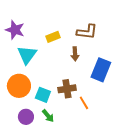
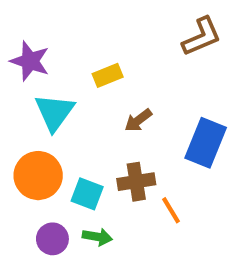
brown L-shape: (87, 32) -> (202, 37), moved, turned -30
brown arrow: (75, 54) -> (138, 120), moved, turned 56
green arrow: (48, 116) -> (97, 237), turned -40

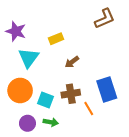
blue rectangle: (206, 143) -> (107, 89), moved, turned -40

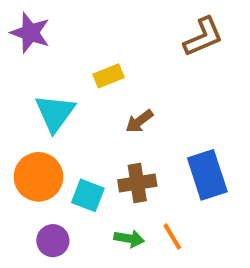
purple star: (16, 31) -> (30, 33), moved
orange line: (89, 108) -> (172, 237), moved
green arrow: (51, 122) -> (129, 239), moved

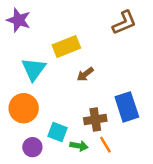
yellow rectangle: (108, 76) -> (66, 47), size x1.5
brown cross: (137, 183) -> (95, 120), moved
cyan square: (88, 195) -> (58, 132), moved

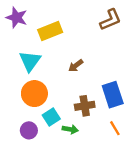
yellow rectangle: (66, 47) -> (50, 31), moved
orange circle: (24, 108) -> (34, 94), moved
cyan square: (58, 132) -> (51, 117), turned 36
orange line: (105, 145) -> (115, 128), moved

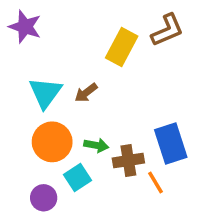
yellow rectangle: (50, 31) -> (122, 47), moved, turned -40
brown arrow: (76, 66) -> (86, 93), moved
orange line: (115, 128) -> (155, 183), moved
green arrow: (70, 129) -> (96, 145), moved

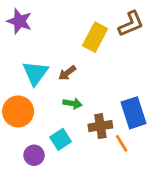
orange circle: (52, 142) -> (18, 111), moved
green arrow: (96, 145) -> (72, 103), moved

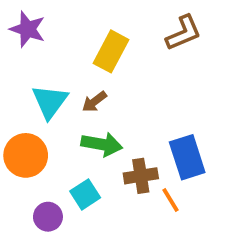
yellow rectangle: (95, 37) -> (111, 51), moved
green arrow: (72, 103) -> (102, 144), size x1.5

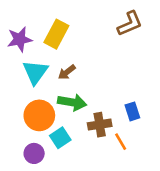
purple star: (28, 29) -> (20, 39), moved, turned -30
yellow rectangle: (111, 51) -> (56, 34), moved
orange circle: (26, 155) -> (39, 115), moved
blue rectangle: (187, 157) -> (132, 111), size x0.6

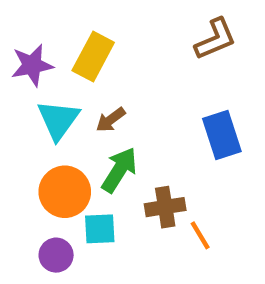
green arrow: (72, 102) -> (119, 170), turned -68
blue rectangle: (132, 111) -> (222, 135), moved, size x1.5
cyan square: (60, 138) -> (100, 229), turned 30

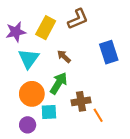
brown L-shape: (215, 39) -> (78, 19), moved
brown arrow: (111, 120) -> (64, 56), moved, turned 80
blue rectangle: (222, 135) -> (109, 52), moved

